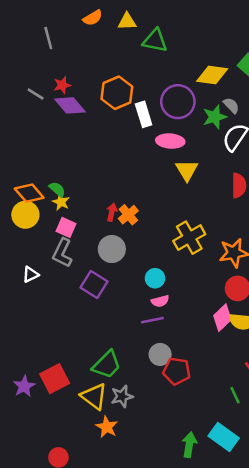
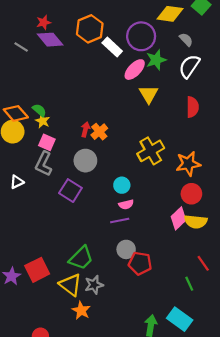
gray line: (36, 94) -> (21, 47), moved
white rectangle: (144, 114) -> (112, 47), turned -30
green star: (215, 117) -> (156, 60), moved
pink ellipse: (170, 141) -> (135, 70), turned -50

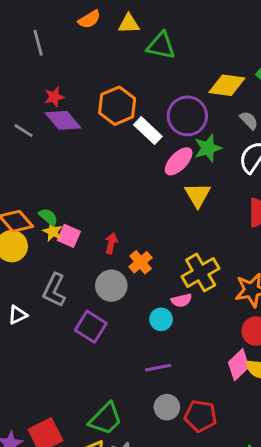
orange cross: (99, 132) -> (141, 262), moved
pink square: (47, 142) -> (69, 236), moved
pink semicircle: (126, 204) -> (182, 300), moved
red pentagon: (140, 263) -> (201, 416), moved

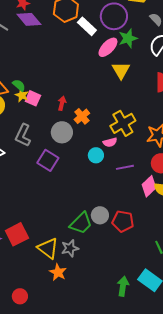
purple line: (158, 368) -> (125, 167), moved
green trapezoid: (105, 419) -> (81, 223), moved

